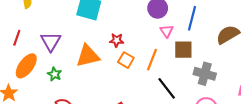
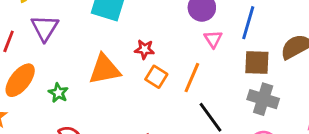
purple triangle: (51, 41) -> (45, 28), moved
brown square: (183, 50) -> (257, 62), moved

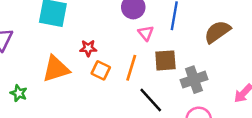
brown square: (257, 62) -> (165, 60), moved
gray cross: (263, 99) -> (194, 80), turned -30

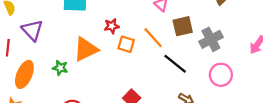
orange line: (131, 68) -> (153, 38), turned -50
green star: (19, 93) -> (60, 68), moved

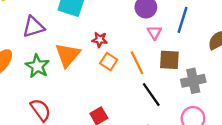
purple triangle: (32, 30) -> (33, 27), moved, turned 40
orange triangle: (86, 49) -> (68, 55), turned -40
green star: (60, 68) -> (37, 66), size x1.5

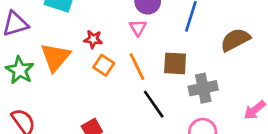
pink triangle: (154, 32) -> (138, 28), moved

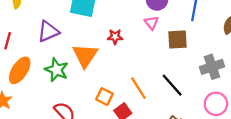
brown square: (175, 63) -> (177, 40), moved
orange square: (104, 65) -> (105, 97), moved
orange line: (137, 67) -> (138, 88), moved

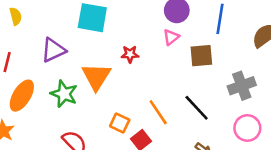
pink triangle: (151, 23) -> (171, 37), turned 32

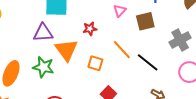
purple triangle: (53, 50) -> (43, 33), moved, turned 30
orange line: (158, 112) -> (122, 50), moved
orange square: (120, 123) -> (95, 63), moved

